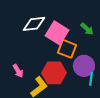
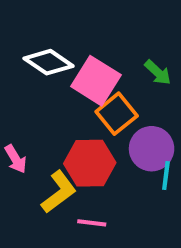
white diamond: (34, 24) -> (49, 62), turned 40
orange square: (67, 49) -> (117, 114), turned 30

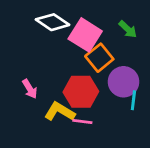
yellow L-shape: (59, 192) -> (60, 112), turned -112
pink line: (92, 223) -> (82, 122), moved

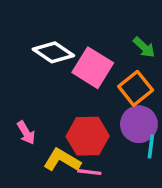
green arrow: (128, 29) -> (144, 47), moved
orange square: (99, 58) -> (136, 88), moved

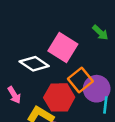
white diamond: (53, 52) -> (34, 64), moved
orange square: (136, 88) -> (80, 80), moved

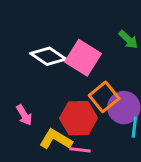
white diamond: (34, 64) -> (48, 56), moved

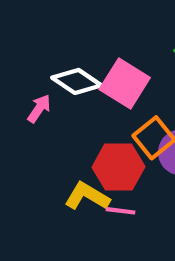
pink arrow: (24, 115) -> (39, 109), moved, turned -115

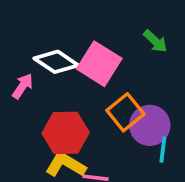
red hexagon: (118, 167) -> (66, 133), moved

